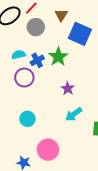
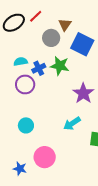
gray circle: (36, 27) -> (51, 38), moved
green star: (58, 57) -> (60, 66), turned -30
purple star: (68, 88) -> (83, 93), moved, size x1.5

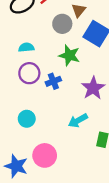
blue cross: (39, 68) -> (53, 81), moved
blue star: (20, 169) -> (16, 166), size x1.5

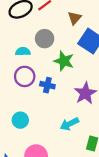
gray circle: (62, 24) -> (45, 39), moved
blue cross: (53, 81) -> (47, 85), turned 32

